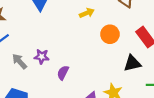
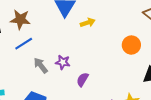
yellow arrow: (87, 13) -> (88, 23), moved

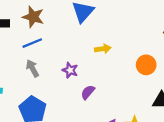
yellow arrow: (88, 23) -> (103, 49), moved
gray arrow: (41, 65) -> (32, 68), moved

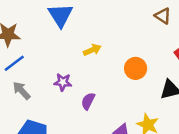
orange circle: (146, 65) -> (136, 68), moved

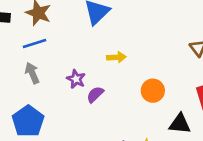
purple semicircle: (88, 101) -> (95, 94), moved

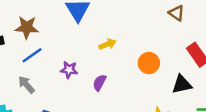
gray arrow: (32, 73) -> (26, 85), moved
purple star: (76, 79) -> (69, 70), moved

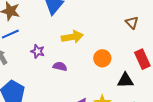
yellow arrow: (108, 44) -> (72, 37), size x1.5
purple semicircle: (99, 83) -> (60, 66), turned 64

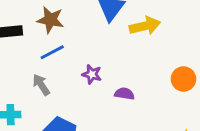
yellow arrow: (72, 37) -> (145, 26), moved

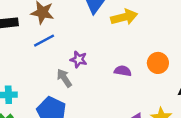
gray arrow: (41, 85) -> (64, 78), moved
purple semicircle: (124, 94) -> (123, 71), moved

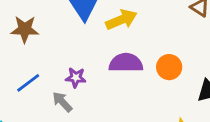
blue line: (44, 41) -> (28, 83), moved
purple semicircle: (123, 71) -> (126, 63), moved, size x1.6

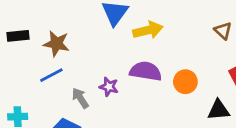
brown star: (25, 29) -> (56, 44), moved
purple star: (76, 78) -> (109, 87), moved

